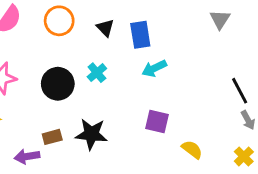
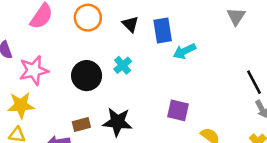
cyan arrow: (154, 68) -> (184, 51), moved

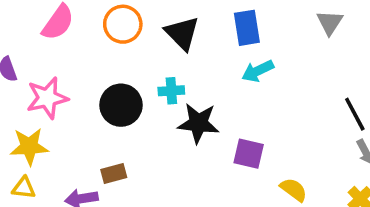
black triangle: (130, 24) -> (182, 33), size x1.5
blue rectangle: (163, 31) -> (247, 28), moved
cyan cross: (123, 65) -> (171, 91), turned 36
black star: (117, 122) -> (198, 123), moved

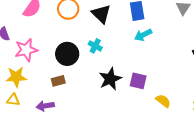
cyan cross: (171, 91) -> (95, 46), turned 32
black star: (198, 123) -> (110, 79), moved, turned -30
brown rectangle: (114, 173) -> (58, 81), moved

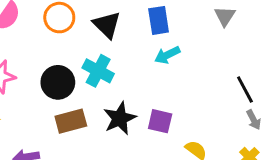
cyan cross: (95, 46) -> (98, 71), size x1.5
brown rectangle: (58, 81) -> (71, 121), moved, size x1.5

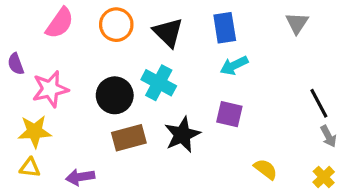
purple square: (160, 121) -> (229, 114), moved

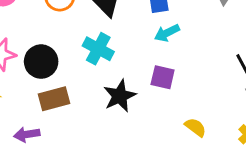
black circle: (115, 95) -> (41, 62), moved
brown rectangle: (129, 138) -> (54, 99), moved

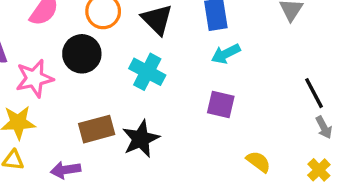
black circle: (41, 62) -> (82, 54), moved
black star: (120, 96) -> (141, 139), moved

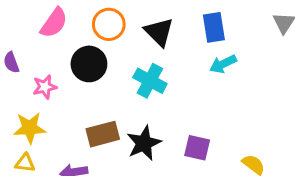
pink star: (34, 78) -> (45, 87), size x0.7
purple square: (221, 105) -> (197, 148), moved

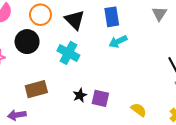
black star: (144, 143) -> (80, 95), moved, size x0.6

